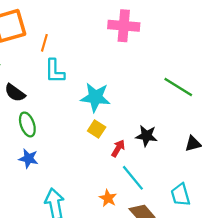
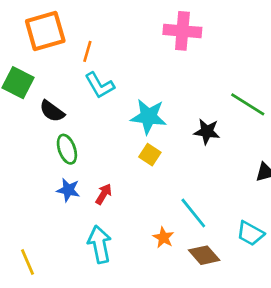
cyan L-shape: (55, 71) -> (100, 85), turned -30
black star: (146, 136) -> (207, 132), moved
red arrow: (118, 148) -> (104, 194), moved
cyan trapezoid: (181, 195) -> (250, 233), turned -45

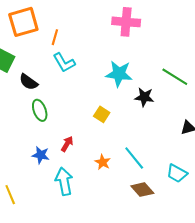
cyan star: (148, 117) -> (119, 74), moved
blue star: (68, 190) -> (41, 155), moved
orange star: (163, 238) -> (103, 162), moved

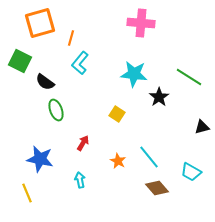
cyan L-shape: (64, 63) -> (80, 63), turned 70
black star: (144, 97) -> (159, 97), turned 30
blue star: (41, 155) -> (40, 159), moved, size x1.5
cyan arrow: (64, 181) -> (80, 180), size x0.6

